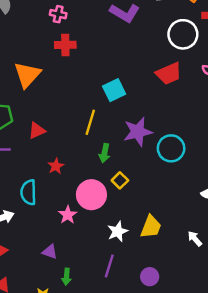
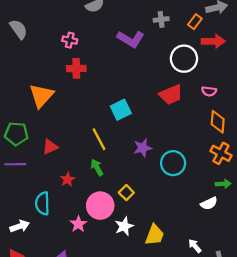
yellow line: (90, 122) -> (99, 139), turned -45
purple star: (138, 132) -> (143, 148), size x0.7
green arrow: (105, 153) -> (97, 167), moved, turned 140
white star: (118, 232) -> (124, 226), moved

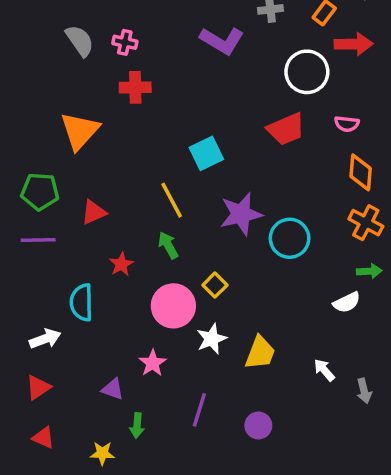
gray semicircle: (19, 29) -> (80, 41), moved
purple star: (143, 148) -> (241, 214), size x1.4
pink star: (78, 224) -> (153, 363), moved

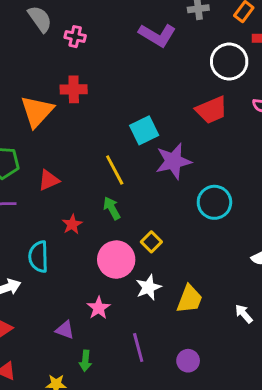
gray semicircle: (80, 41) -> (40, 19), moved
red cross: (135, 87) -> (74, 89), moved
purple star: (241, 214) -> (173, 161), moved
purple line: (199, 410) -> (138, 348), turned -32

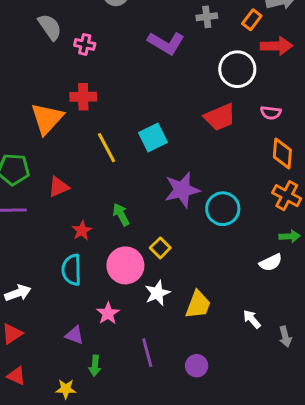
purple star: (173, 161) -> (182, 190), moved
yellow line: (115, 170) -> (106, 148), moved
cyan semicircle: (38, 257) -> (72, 270), moved

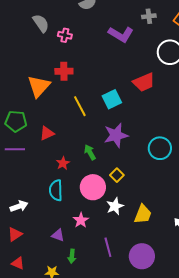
red trapezoid: (220, 117) -> (144, 82), moved
purple star: (182, 190) -> (116, 135), moved
purple circle: (197, 366) -> (142, 256), size x1.6

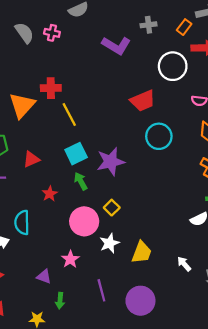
pink cross: (65, 35) -> (52, 33), moved
cyan square: (112, 99) -> (76, 154), moved
yellow line: (80, 106) -> (69, 114), moved
cyan circle: (160, 148) -> (159, 136), moved
cyan semicircle: (56, 190) -> (22, 223), moved

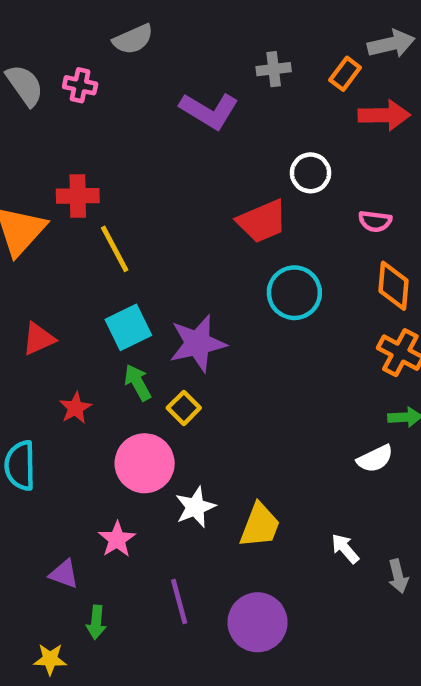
white circle: (173, 66) -> (311, 173), moved, size x0.7
yellow square: (112, 208) -> (184, 408), moved

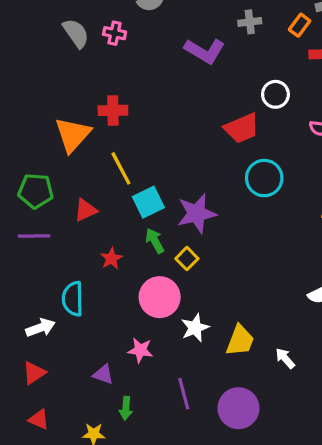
yellow line: (115, 249) -> (121, 168), moved
pink star: (117, 539) -> (140, 350), turned -30
white arrow: (345, 549) -> (285, 358), moved

